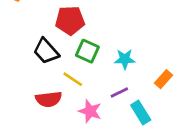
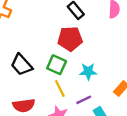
red pentagon: (70, 20) -> (70, 39), moved
yellow line: (73, 79) -> (60, 88), moved, turned 30

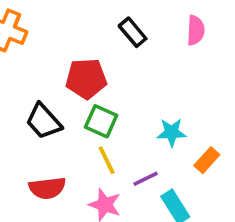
red pentagon: (70, 39) -> (86, 79), moved
cyan star: (88, 72) -> (172, 132), moved

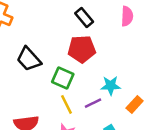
red pentagon: (86, 79) -> (82, 49), moved
black trapezoid: (44, 121) -> (29, 59), moved
purple line: (146, 179) -> (93, 103), moved

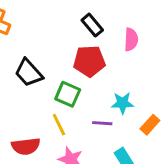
pink semicircle: (127, 16) -> (131, 40), moved
purple line: (93, 103) -> (102, 123), turned 30
yellow line: (67, 104) -> (59, 125), moved

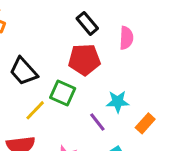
purple line: (102, 123) -> (97, 122), turned 48
yellow line: (59, 125) -> (35, 110), moved, turned 70

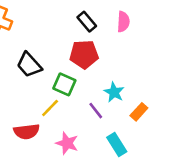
pink semicircle: (126, 38) -> (123, 22), moved
cyan star: (118, 102) -> (114, 92), turned 30
yellow line: (35, 110) -> (50, 108), moved

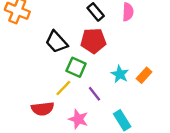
black trapezoid: (29, 65) -> (56, 42), moved
purple line: (96, 111) -> (94, 94), moved
orange rectangle: (139, 112) -> (144, 75), moved

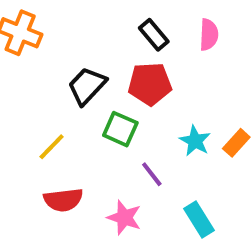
black trapezoid: (56, 42) -> (87, 86), turned 85
yellow line: (63, 88) -> (52, 147), moved

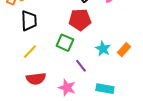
black trapezoid: (87, 86) -> (29, 21), moved, turned 135
cyan rectangle: (199, 219) -> (105, 89), turned -48

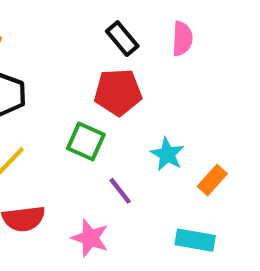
orange rectangle: (124, 50) -> (212, 180), moved
cyan rectangle: (105, 89) -> (195, 240), moved

